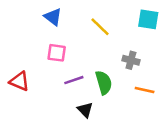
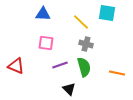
blue triangle: (53, 17) -> (43, 14), turned -35
cyan square: (148, 19) -> (107, 13), moved
gray cross: (131, 60) -> (86, 44), moved

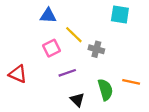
yellow line: (81, 22) -> (74, 35), moved
pink square: (46, 43) -> (52, 48), turned -35
green semicircle: (84, 67) -> (105, 90), moved

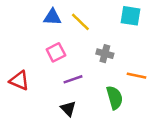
yellow line: (74, 35) -> (80, 22), moved
orange line: (131, 82) -> (137, 76), moved
black triangle: (77, 100) -> (68, 109), moved

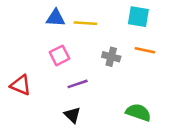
yellow line: (80, 22) -> (85, 23), turned -40
orange line: (137, 76) -> (145, 50), moved
green semicircle: (115, 98) -> (138, 112), moved, turned -55

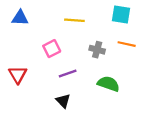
blue triangle: (56, 18) -> (20, 18), moved
red triangle: (21, 85) -> (18, 75), turned 36
green semicircle: (138, 112) -> (108, 84), moved

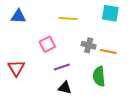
orange line: (127, 44) -> (108, 52), moved
green semicircle: (108, 84) -> (99, 76), turned -114
black triangle: (63, 101) -> (65, 88), moved, turned -32

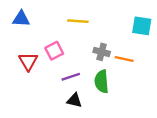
cyan square: (110, 13) -> (142, 26), moved
red triangle: (16, 68) -> (28, 61), moved
green semicircle: (99, 76) -> (102, 81), moved

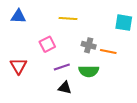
red triangle: (28, 61) -> (18, 66), moved
green semicircle: (102, 81) -> (89, 71), turned -84

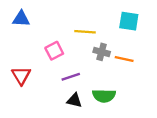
yellow line: (68, 18) -> (85, 32), moved
cyan square: (124, 23) -> (129, 21), moved
green semicircle: (89, 71) -> (104, 96), moved

